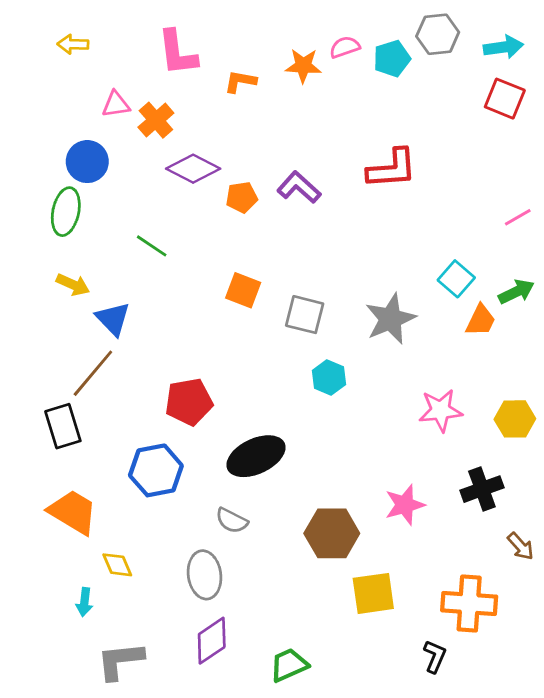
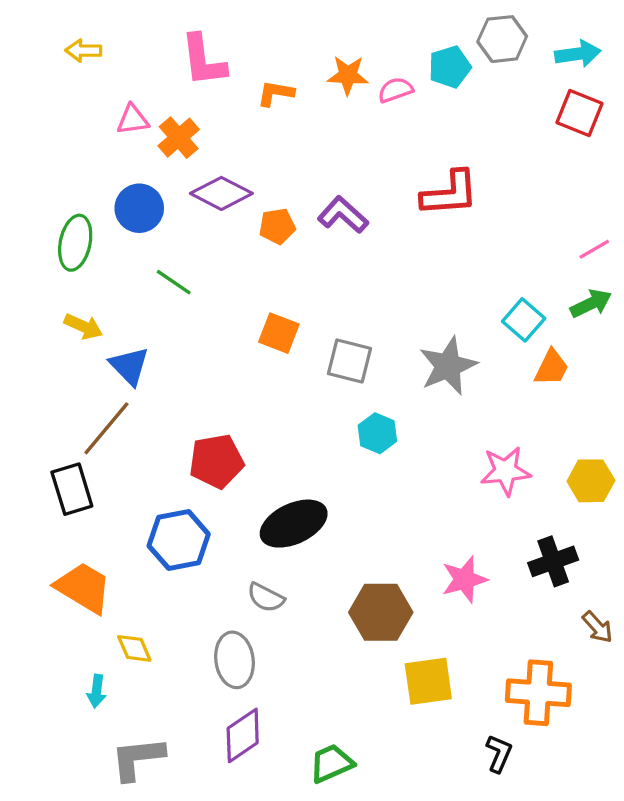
pink semicircle: (345, 47) -> (395, 90), moved
blue circle: (87, 162) -> (139, 208), moved
green arrow: (516, 292) -> (591, 303), moved

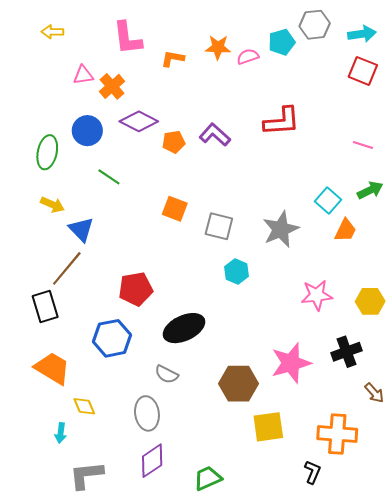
pink line: (594, 249) -> (363, 145), moved, turned 48
pink star: (464, 579) -> (291, 363), size x1.4

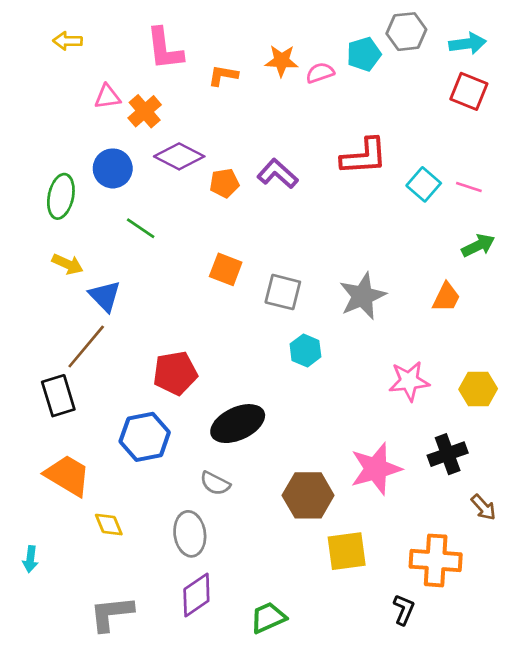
cyan square: (328, 201) -> (424, 184), moved
cyan arrow: (61, 433) -> (30, 559), moved

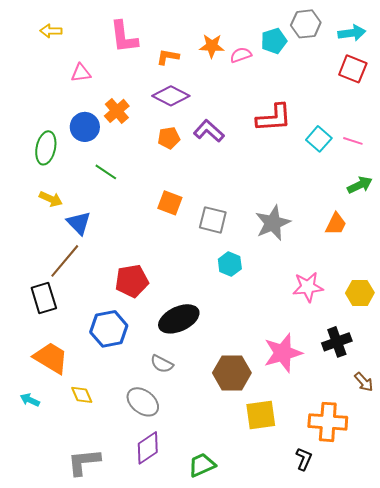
orange cross: (145, 111) -> (117, 111), moved
purple diamond: (179, 156) -> (171, 96), moved
gray ellipse: (190, 534) -> (143, 402), turned -44
cyan arrow: (30, 559) -> (30, 400), moved, turned 108

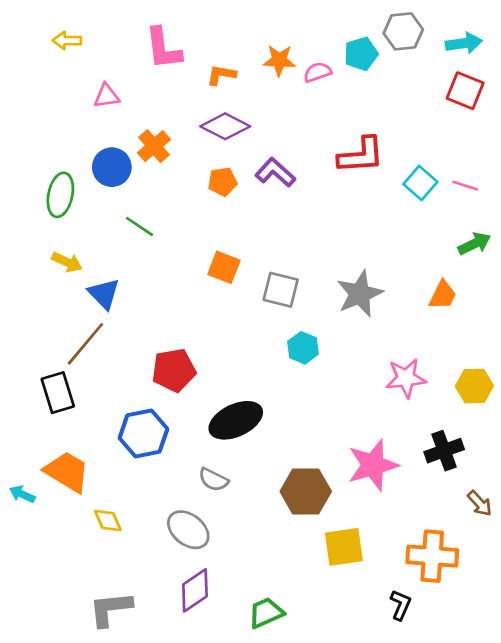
cyan arrow: (30, 400) -> (22, 494), moved

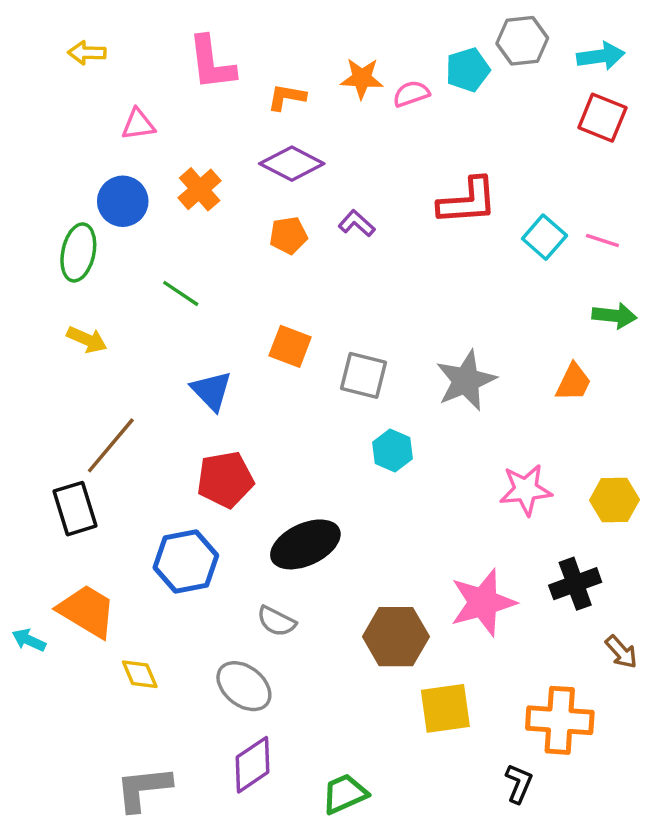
blue circle: (112, 167) -> (123, 201), moved
purple L-shape: (275, 172) -> (357, 223), size x0.7
green arrow: (474, 244) -> (614, 316), turned 32
blue triangle: (104, 294) -> (212, 391), moved

